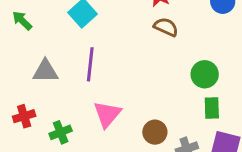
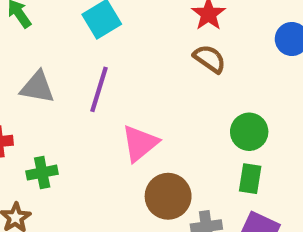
pink triangle: (107, 114) -> (140, 143), moved
brown circle: (155, 132) -> (168, 196), size x1.4

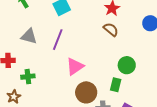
green rectangle: (250, 179) -> (116, 85), moved

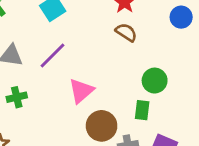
purple line: (58, 40) -> (53, 56), turned 30
green cross: (28, 77) -> (17, 97), moved

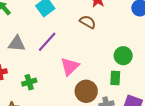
brown semicircle: (126, 32) -> (88, 22), moved
green cross: (17, 97) -> (29, 82), moved

